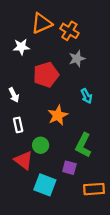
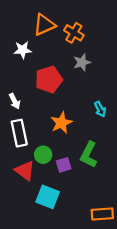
cyan arrow: (87, 96) -> (100, 109), moved
white rectangle: (18, 125) -> (19, 133), size x1.6
purple square: (69, 168) -> (64, 165), moved, turned -32
orange rectangle: (94, 189) -> (102, 214), moved

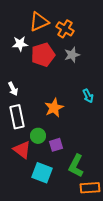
red pentagon: (49, 80) -> (43, 55), moved
green L-shape: (89, 155) -> (76, 166), moved

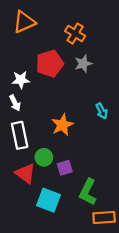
orange triangle: (39, 22) -> (24, 22), moved
white star: (20, 44) -> (21, 80), moved

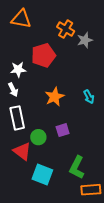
orange triangle: (24, 22) -> (21, 19), turned 35
gray star: (83, 64) -> (85, 40), moved
orange star: (62, 125) -> (55, 97), moved
purple square: (65, 168) -> (63, 130), moved

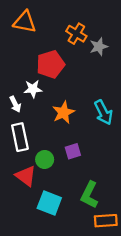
white star: (18, 69) -> (33, 89), moved
cyan arrow: (89, 97) -> (103, 112), size x1.5

